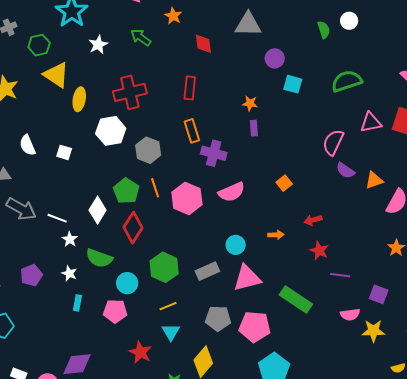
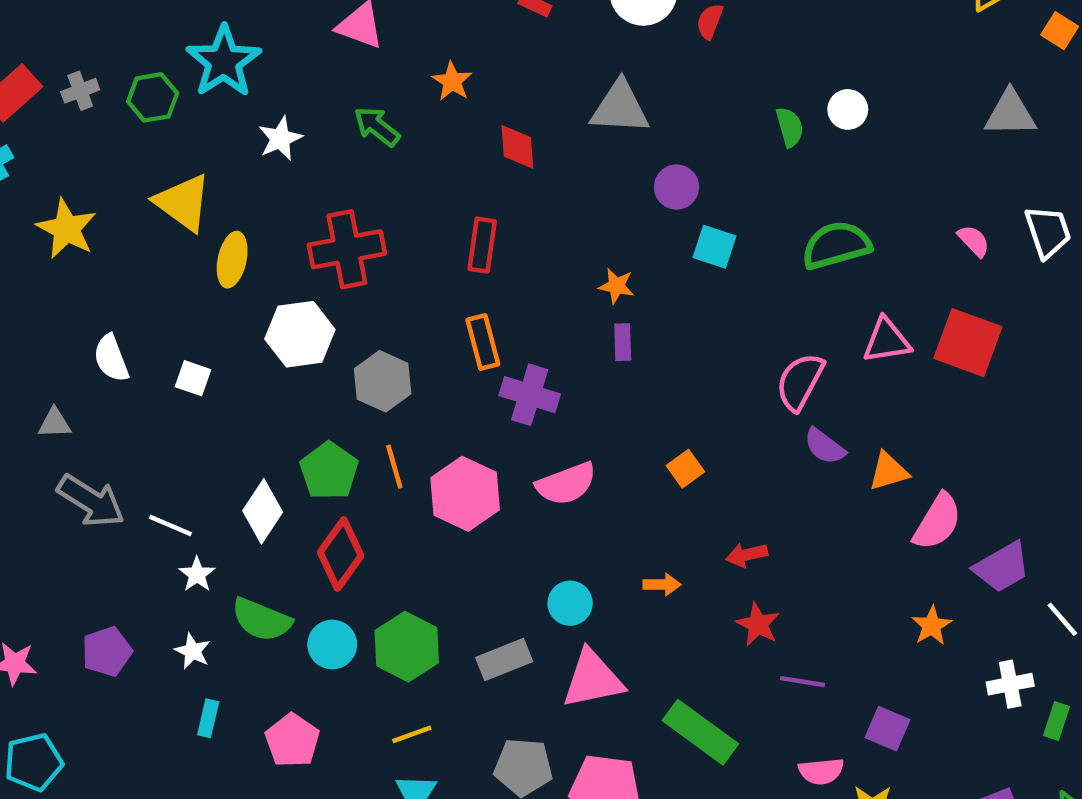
green hexagon: (39, 45) -> (153, 97), moved
cyan circle: (127, 283) -> (332, 645), moved
pink pentagon: (115, 311) -> (292, 740), turned 30

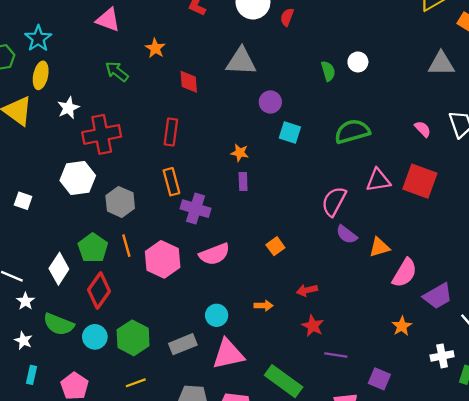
cyan star: (224, 61) -> (38, 38), size x0.7
white star: (280, 139) -> (68, 108), moved
yellow ellipse: (232, 260) -> (41, 75), moved

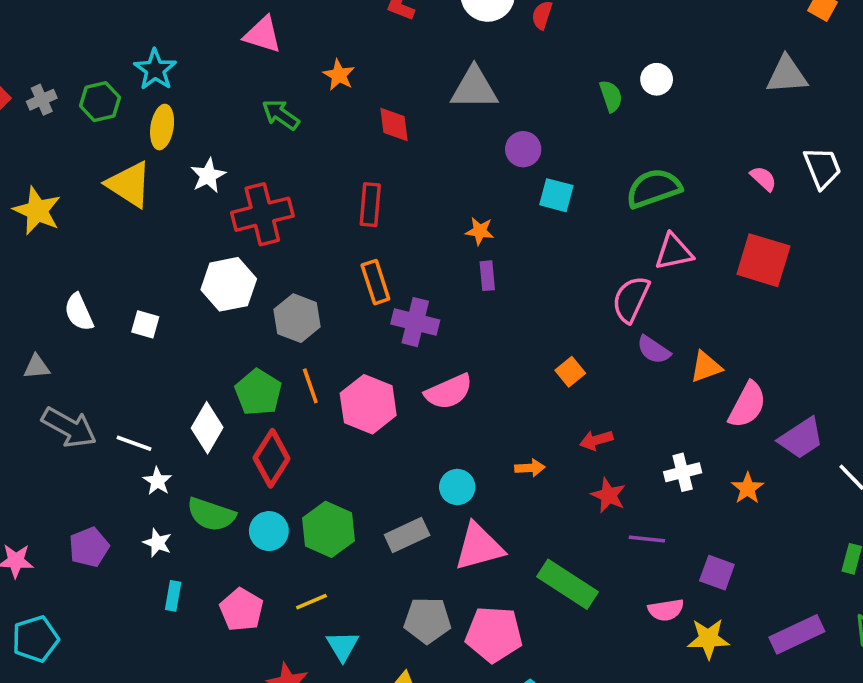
pink triangle: (378, 180) -> (674, 252), moved
orange square: (275, 246) -> (570, 372), moved
white cross: (442, 356) -> (683, 472), moved
yellow line: (136, 383) -> (311, 602), moved

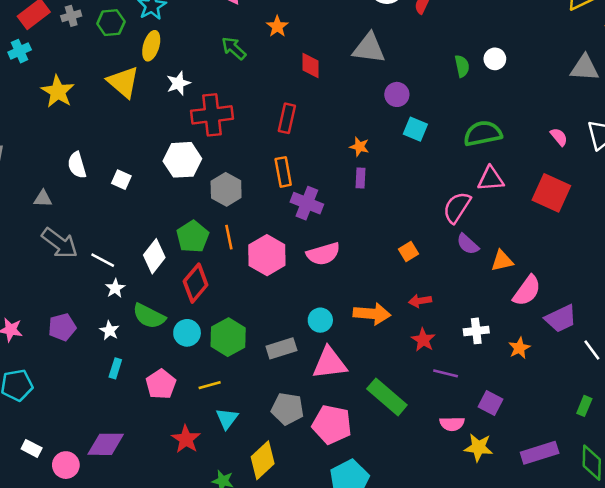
orange arrow: (530, 468) -> (372, 314), size x1.8

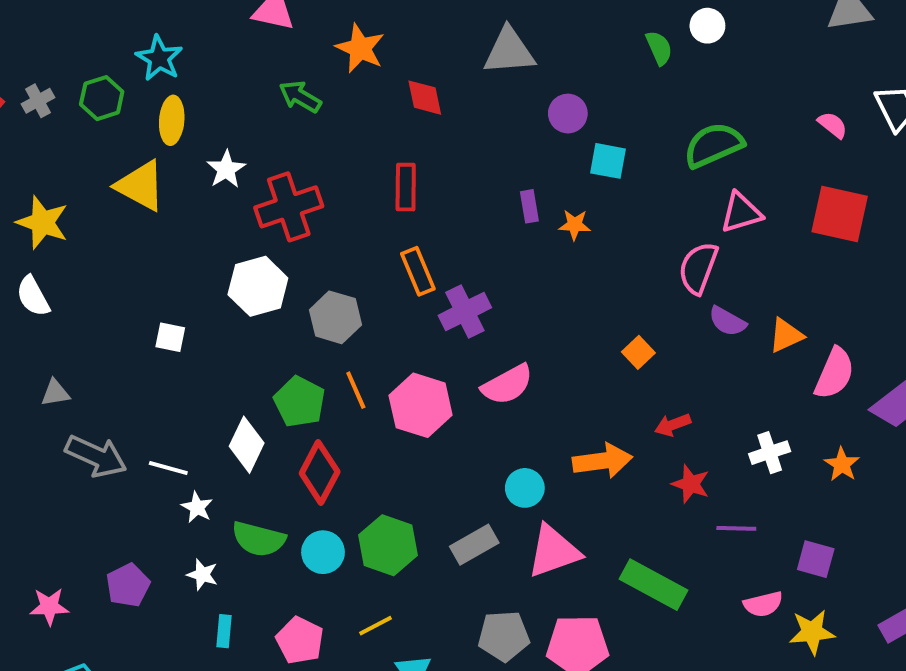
orange star: (277, 26) -> (360, 48), size x1.4
orange star: (359, 147) -> (575, 225), moved
white semicircle: (77, 165) -> (33, 296), moved
purple rectangle: (361, 178) -> (529, 206), moved
purple cross: (307, 203) -> (465, 312), turned -36

